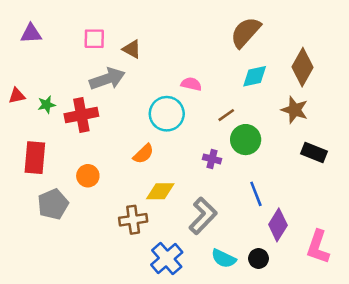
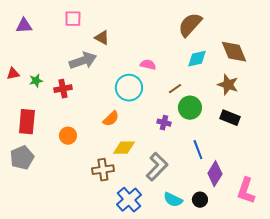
pink square: (94, 39) -> (73, 19), moved
brown diamond: (302, 67) -> (234, 52), turned -52
red cross: (81, 115) -> (63, 89), size x0.7
black rectangle: (314, 152) -> (230, 118), moved
gray pentagon: (53, 204) -> (22, 158), moved

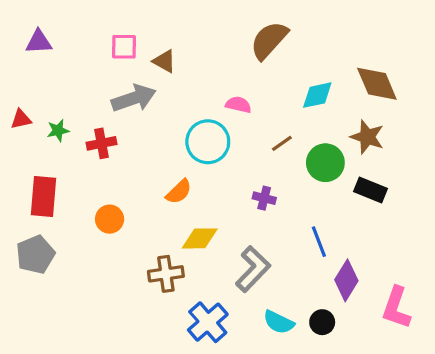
pink square: (73, 19) -> (124, 47), moved
brown semicircle: (190, 25) -> (269, 40), moved
green circle: (190, 108) -> (325, 163), moved

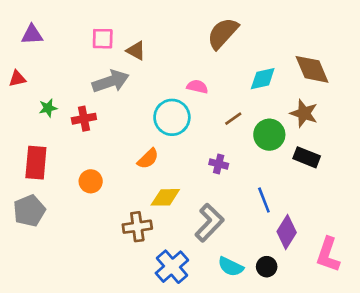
red triangle: (21, 119) -> (17, 79), moved

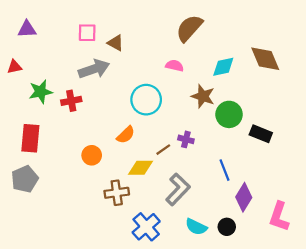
pink semicircle: (197, 87) -> (175, 66), moved
green star: (48, 108) -> (41, 92), size x1.5
brown star: (304, 113) -> (203, 96), moved
brown line: (233, 119) -> (163, 150), moved
orange circle: (91, 181) -> (92, 155), moved

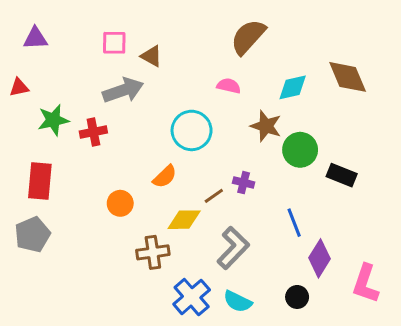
cyan semicircle: (196, 227) -> (238, 301), moved

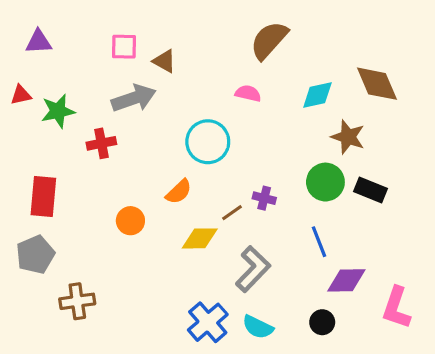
green star: (53, 120) -> (58, 111), moved
brown star: (266, 126) -> (348, 137), moved
green circle: (300, 150) -> (325, 182), moved
brown cross: (153, 252) -> (77, 301), moved
purple diamond: (319, 258) -> (346, 280), turned 57

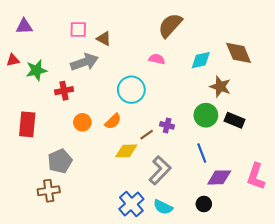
orange circle: (130, 221) -> (82, 122), moved
gray pentagon: (35, 255) -> (60, 161), moved
pink L-shape: (396, 308) -> (256, 176), moved

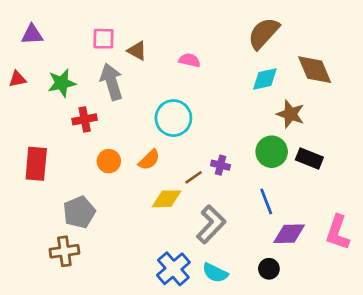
brown semicircle: (170, 25) -> (264, 33), moved
pink semicircle: (157, 59) -> (190, 60), moved
gray arrow: (84, 62) -> (112, 82), turned -88
green star: (36, 70) -> (62, 83), moved

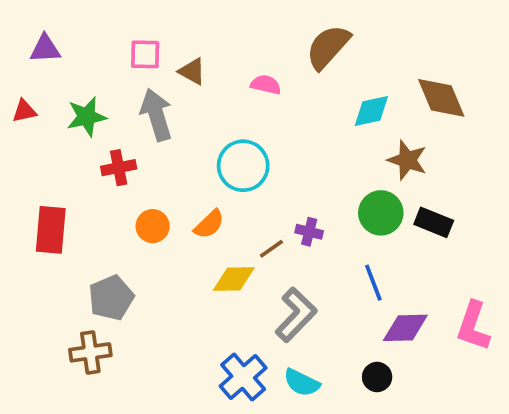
brown semicircle: (264, 33) -> (328, 47), moved

